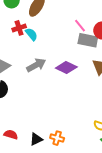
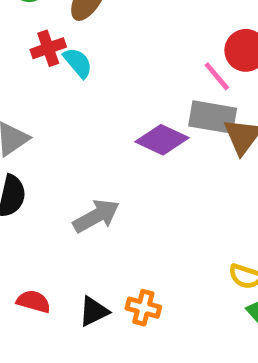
pink line: (80, 26) -> (217, 76), moved
gray rectangle: (88, 40) -> (213, 117), moved
gray arrow: (36, 65) -> (96, 216), moved

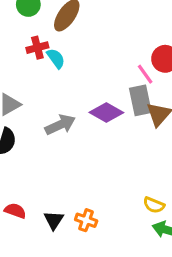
gray rectangle: (213, 117) -> (140, 100), turned 64
gray arrow: (96, 216) -> (60, 125), moved
black triangle: (94, 311) -> (54, 220), turned -35

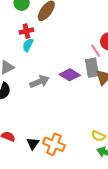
cyan semicircle: (56, 58) -> (28, 45), moved, turned -120
orange cross: (86, 220) -> (54, 144), size x1.5

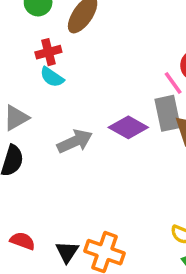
cyan semicircle: (28, 45) -> (52, 77), turned -80

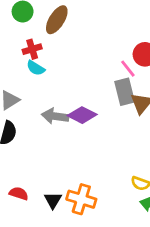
purple diamond: (128, 127) -> (82, 115), moved
gray arrow: (75, 141) -> (55, 116), turned -145

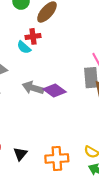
red cross: (32, 49) -> (33, 36), moved
orange cross: (81, 199) -> (57, 158), moved, turned -30

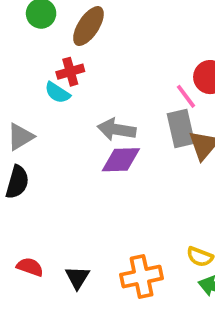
gray arrow: (33, 88) -> (117, 130), moved
purple diamond: (55, 90) -> (121, 160), turned -30

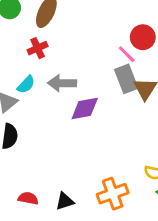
cyan semicircle: (57, 93) -> (26, 85), moved, turned -72
gray arrow: (117, 130) -> (62, 83), moved
black triangle: (77, 278) -> (65, 201), turned 48

